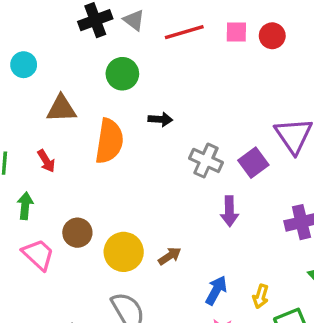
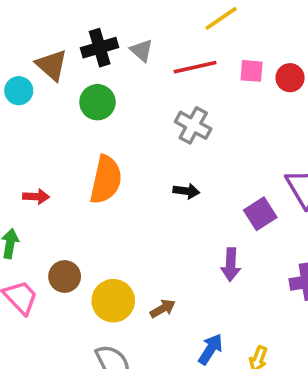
green circle: (122, 74) -> (97, 102), moved
brown triangle: (61, 109) -> (52, 65), moved, turned 40
black arrow: (160, 119) -> (186, 191), moved
gray cross: (206, 160) -> (193, 125), moved
red arrow: (46, 161) -> (36, 197), turned -60

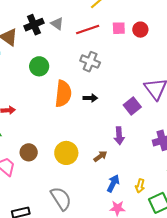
green circle: (97, 102) -> (39, 66), moved
orange semicircle: (106, 180) -> (63, 94), moved
yellow circle: (113, 301) -> (66, 153), moved
brown arrow: (163, 309) -> (100, 156), moved

